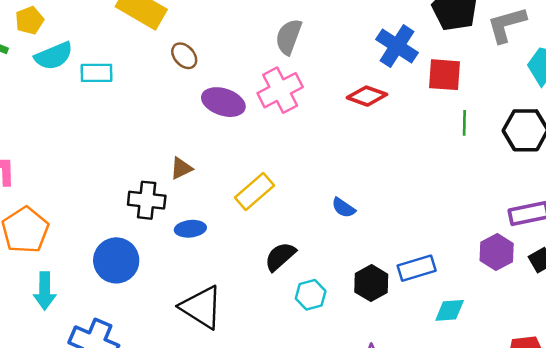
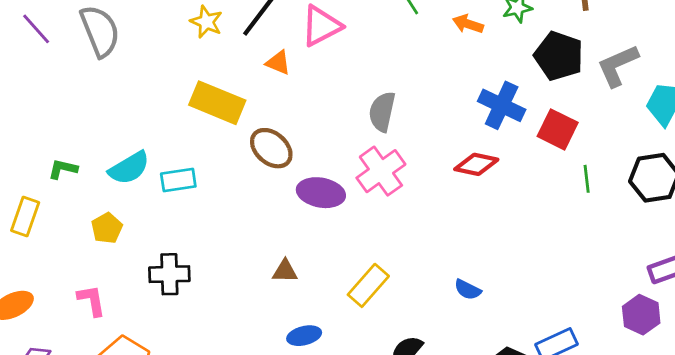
yellow pentagon: (29, 20) -> (107, 228), moved
brown ellipse: (184, 56) -> (271, 148), size x1.4
red square: (445, 75) -> (558, 129), turned 30
brown triangle: (181, 168) -> (285, 271), turned 35
black cross: (147, 200) -> (169, 274), moved

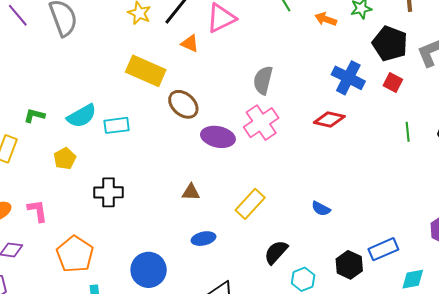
red square: (558, 129) -> (393, 83), moved, size x0.7
pink L-shape: (91, 300) -> (37, 211), moved

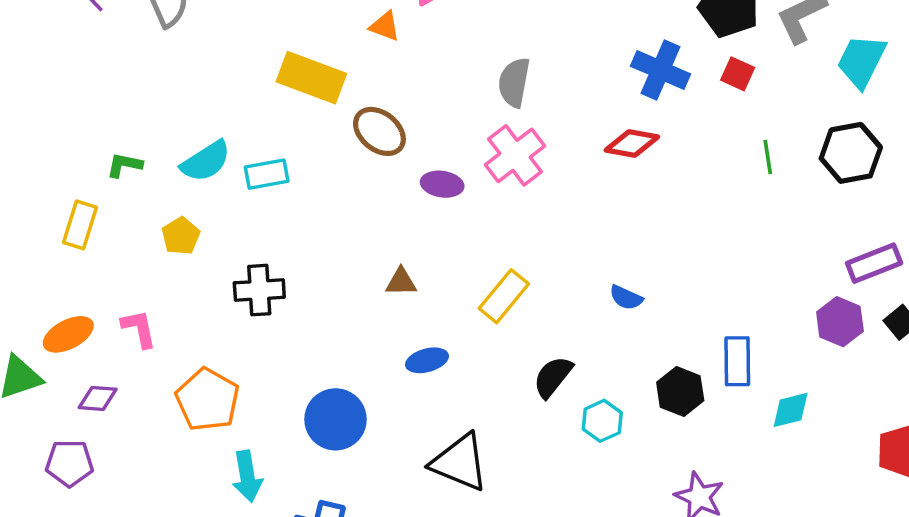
purple ellipse: (218, 137) -> (442, 184), size x0.7
blue rectangle: (383, 249) -> (737, 361), turned -64

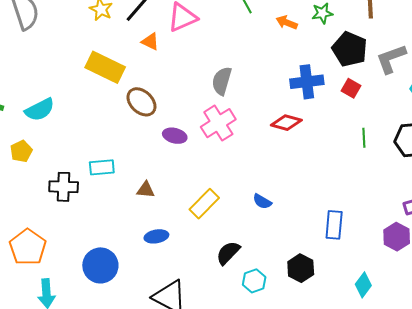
blue cross: (661, 70) -> (307, 82), turned -36
cyan rectangle: (267, 174) -> (102, 167), moved
blue semicircle: (626, 298) -> (262, 202), moved
blue rectangle: (737, 361) -> (334, 225), moved
cyan diamond: (791, 410) -> (363, 285), turned -45

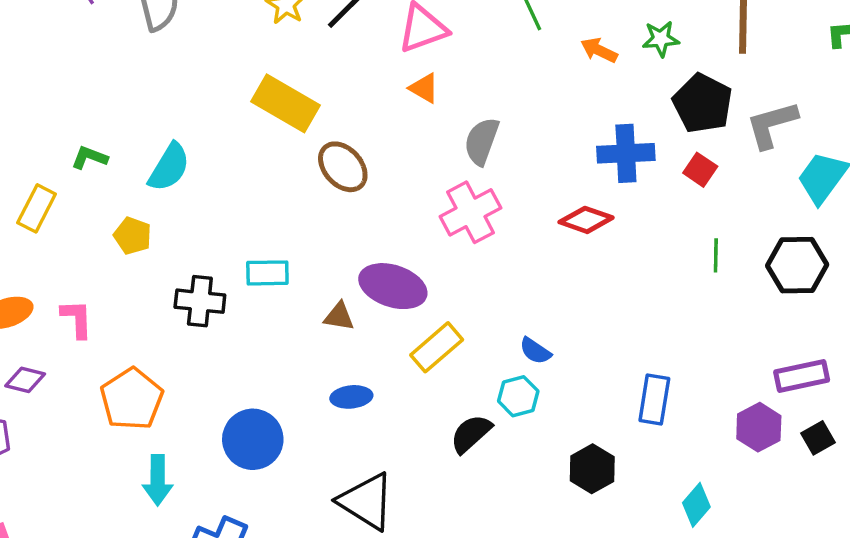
orange triangle: (150, 42) -> (424, 88), moved
cyan semicircle: (40, 110) -> (169, 167), turned -36
purple ellipse: (175, 136) -> (393, 286), moved, size x1.6
yellow pentagon: (21, 151) -> (133, 236), turned -30
cyan hexagon: (254, 281) -> (518, 396), moved

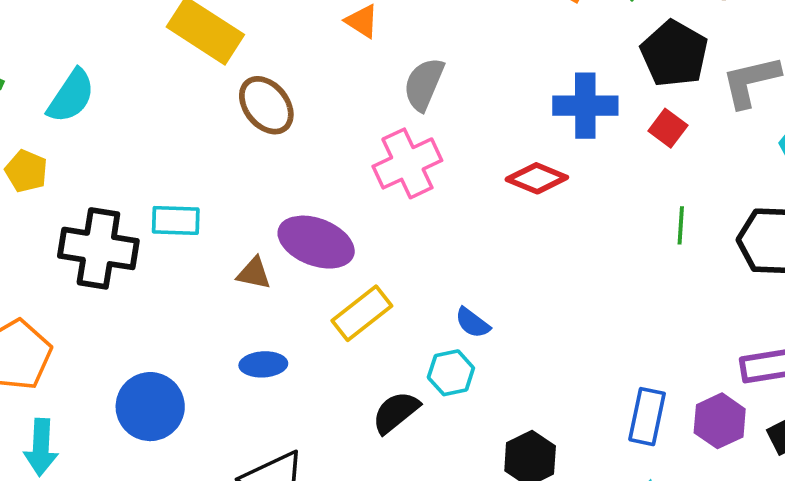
black cross: (200, 301) -> (98, 248), size x1.4
blue rectangle: (654, 400) -> (647, 417), moved

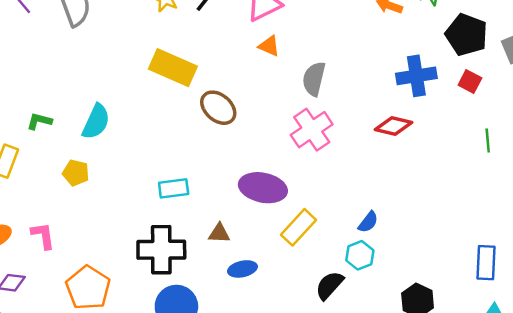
black cross: (98, 248) -> (161, 250), moved
brown triangle: (254, 273) -> (219, 233), moved
blue semicircle: (473, 323) -> (368, 222), turned -80

